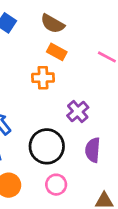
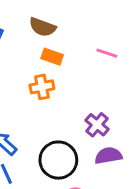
purple cross: (78, 112) -> (97, 125), moved
purple semicircle: (93, 150) -> (108, 156), turned 85

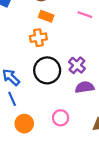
black circle: (58, 160) -> (47, 70), moved

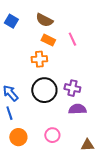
pink line: (85, 15) -> (72, 39), moved, turned 40
purple cross: (77, 65) -> (72, 88), turned -35

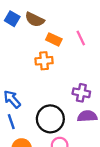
brown semicircle: (44, 20) -> (35, 20), moved
black circle: (44, 90) -> (50, 119), moved

